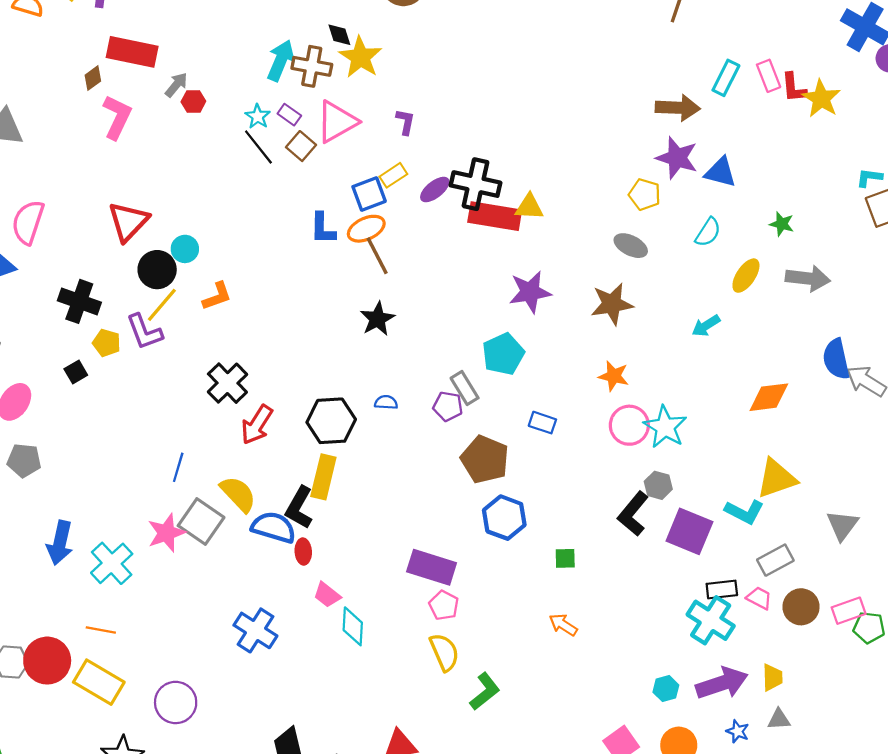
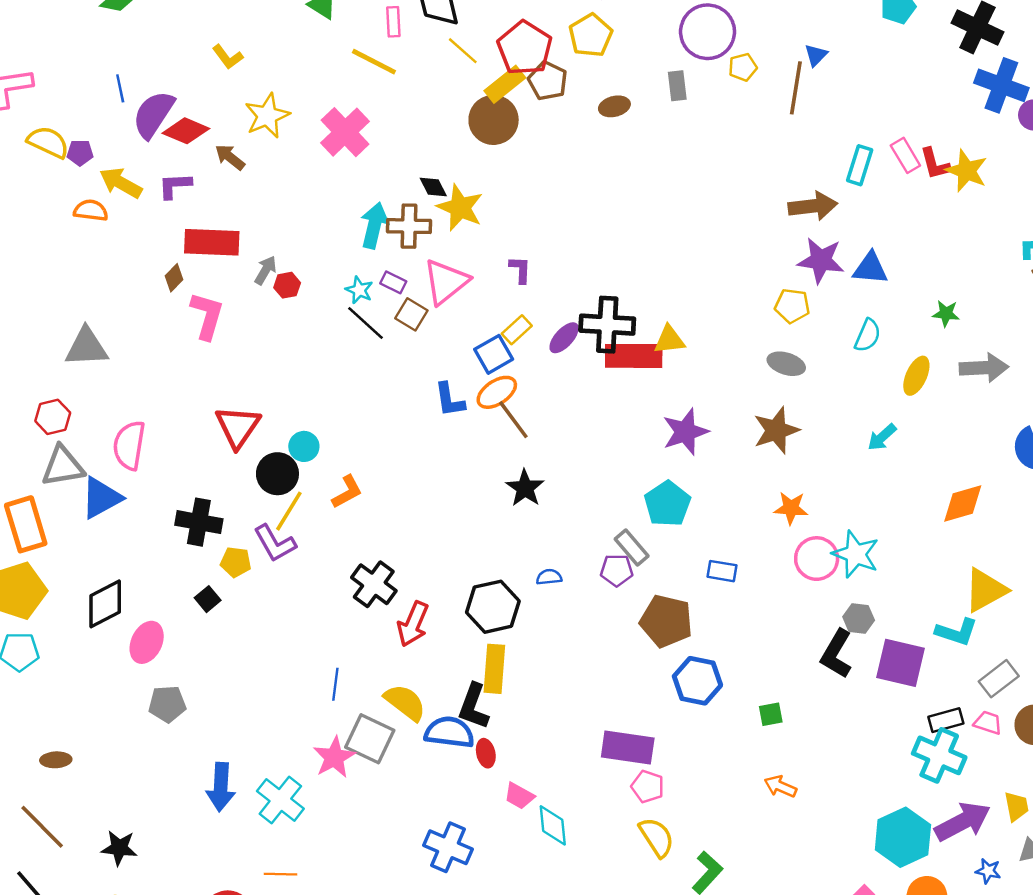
cyan hexagon: (666, 689) -> (903, 837), size x2.0

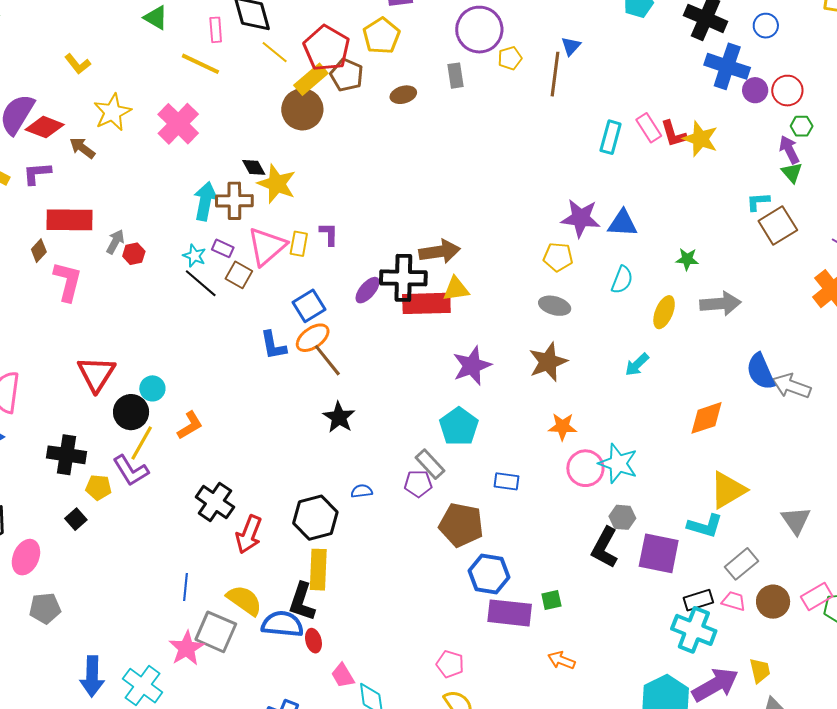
brown arrow: (813, 206) -> (440, 252), moved
yellow rectangle: (517, 330) -> (299, 244), moved, turned -35
purple rectangle: (628, 747) -> (510, 613), moved
pink trapezoid: (519, 796) -> (343, 676), turned 32

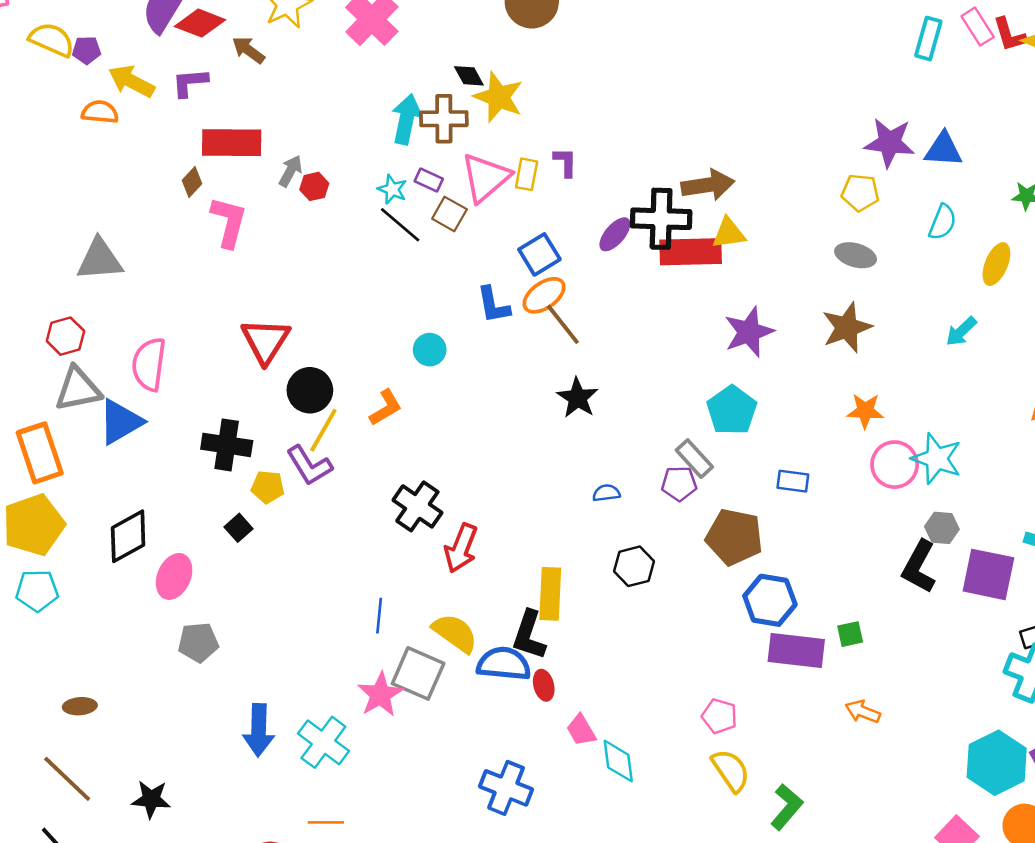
cyan circle: (152, 388) -> (430, 350), moved
black hexagon: (315, 518) -> (634, 566), moved, size x0.7

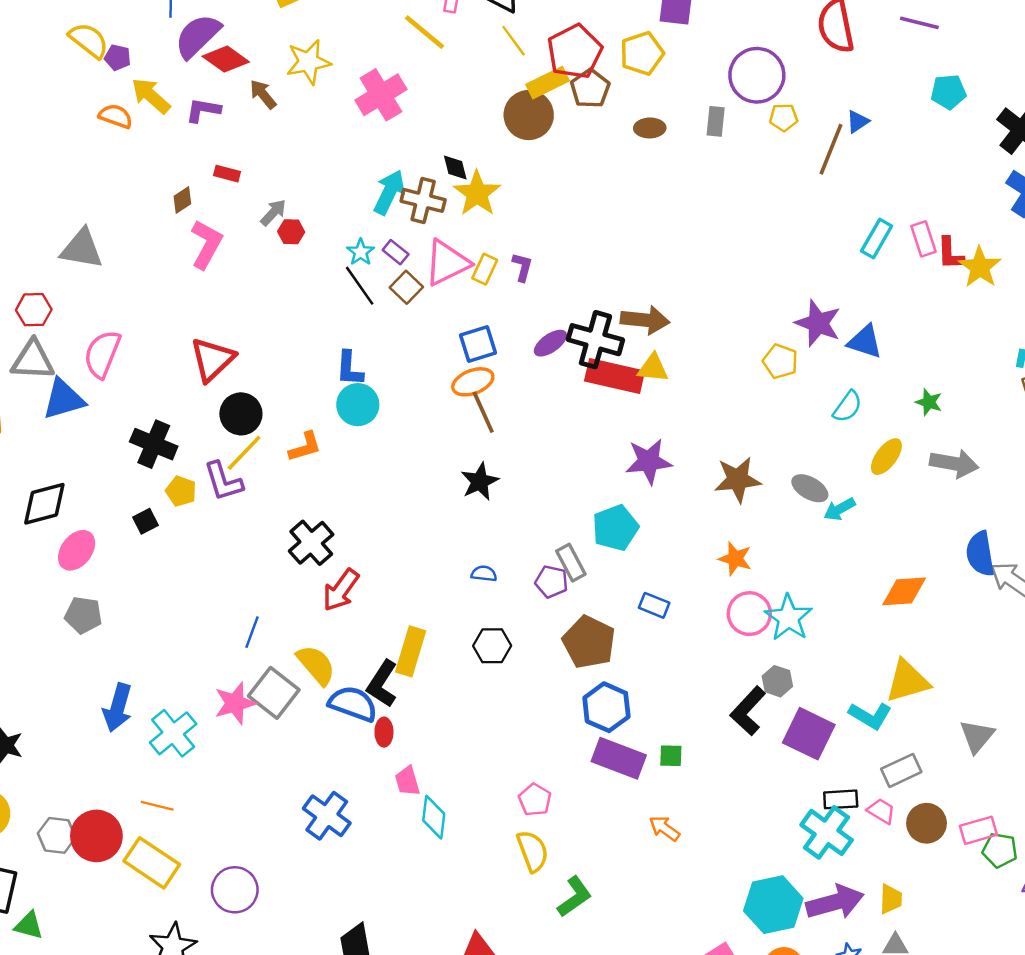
red rectangle: (232, 143) -> (227, 174), size x0.5
gray ellipse: (856, 255) -> (810, 488), moved
blue L-shape: (493, 305) -> (349, 369), moved
cyan circle: (430, 350) -> (358, 405), size x1.4

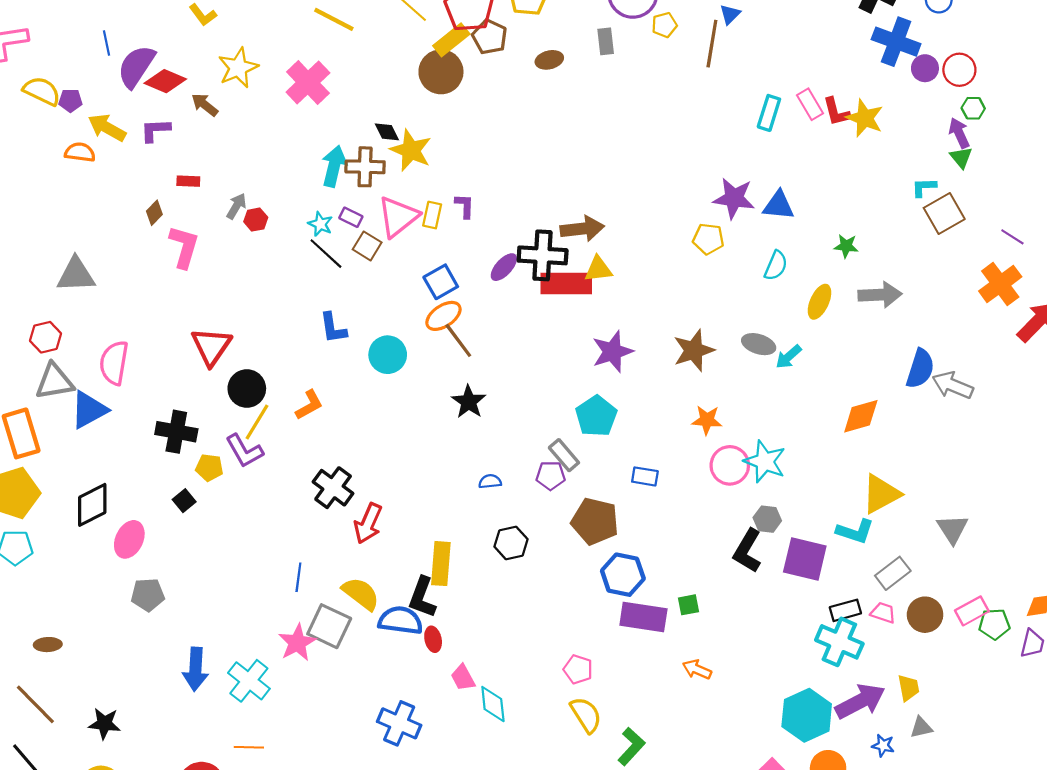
cyan circle: (358, 405) -> (388, 355), moved
blue semicircle: (980, 554) -> (920, 369), turned -141

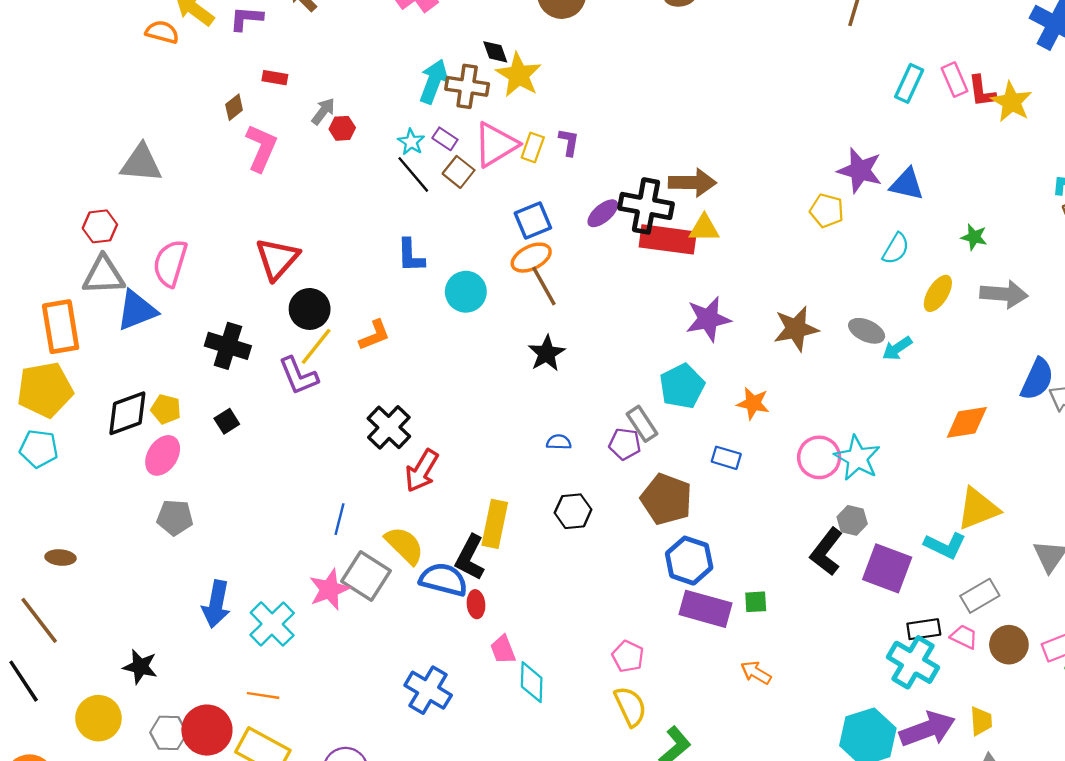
orange star: (707, 420) -> (753, 403), moved
yellow pentagon: (209, 468) -> (166, 409), moved
black star: (104, 724) -> (140, 667), moved

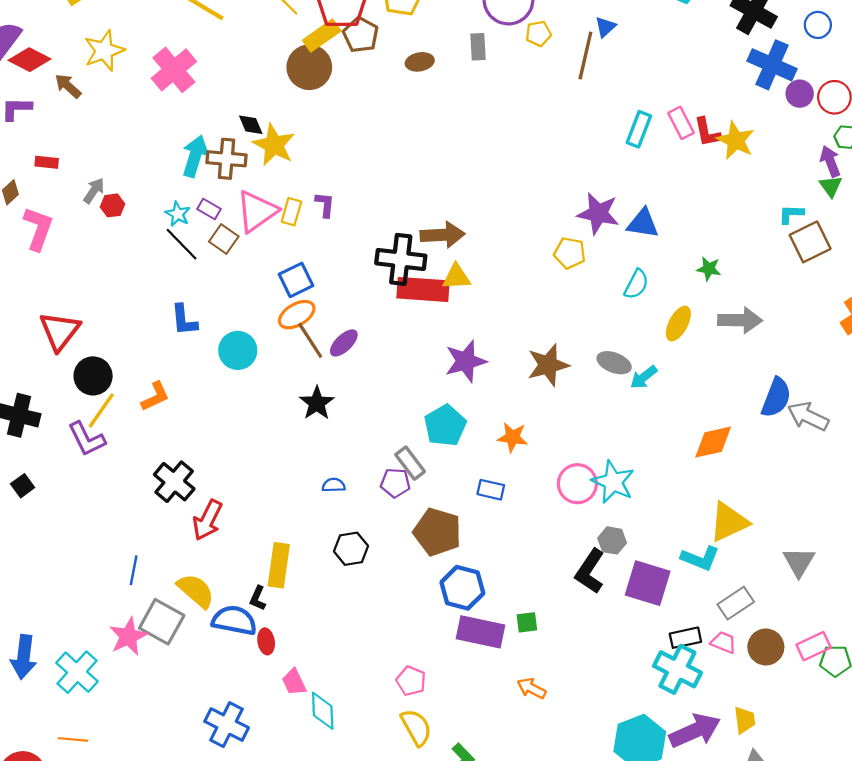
purple ellipse: (603, 213) -> (344, 343), moved
black L-shape: (470, 558) -> (258, 598), size x0.6

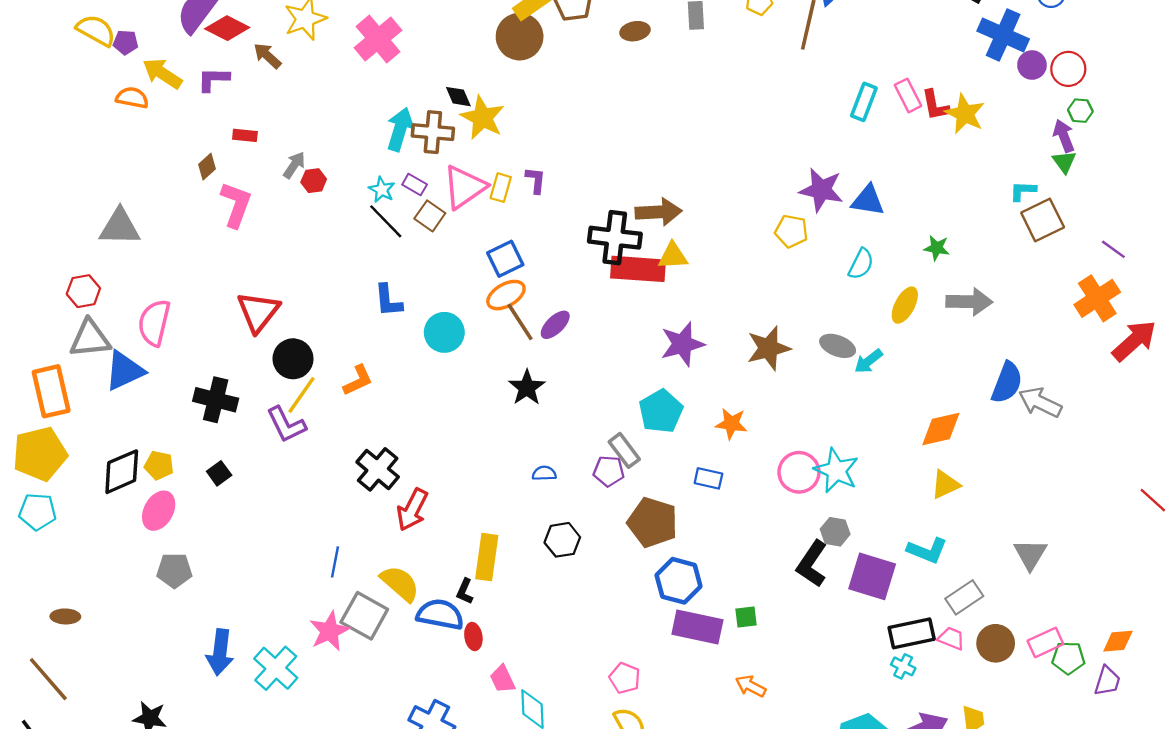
yellow triangle: (729, 522) -> (945, 484), moved, size x0.7
black rectangle: (685, 638) -> (912, 633), size x1.4
cyan cross: (677, 669) -> (903, 666), size x0.5

